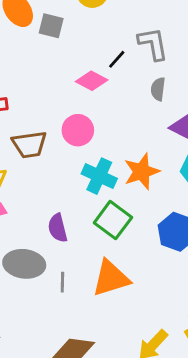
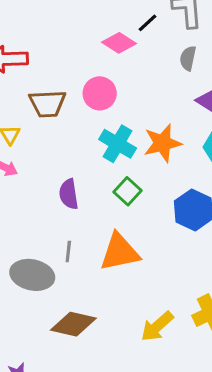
green square: (113, 220) -> (128, 191), size x0.7
gray ellipse: (24, 264) -> (32, 275), moved

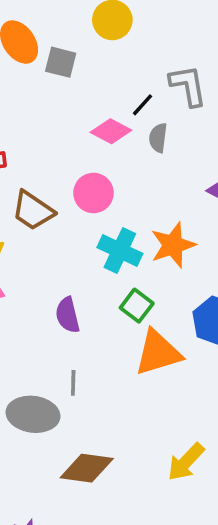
gray semicircle: (188, 58) -> (158, 138), moved
brown trapezoid: (47, 104) -> (33, 211), turned 42
orange triangle: (120, 252) -> (158, 353), moved

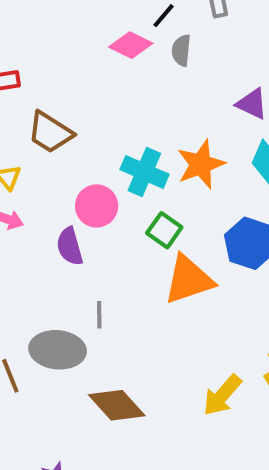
pink circle: (93, 193) -> (97, 206), moved
purple semicircle: (68, 315) -> (70, 246), moved
brown diamond: (87, 468) -> (117, 405), turned 42

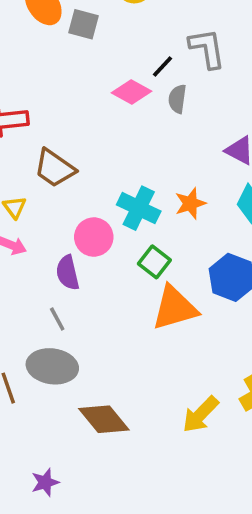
orange star: (201, 164) -> (190, 203), size x0.7
gray line: (99, 315) -> (57, 319), moved, turned -30

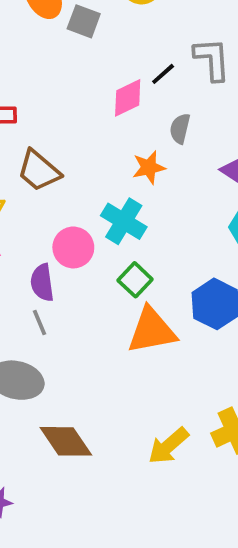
pink diamond: (131, 92) -> (128, 98), turned -60
gray semicircle: (177, 99) -> (180, 129), moved
orange star: (190, 203) -> (149, 167), moved
gray line: (57, 319) -> (40, 323), moved

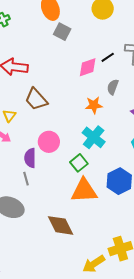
gray square: (84, 21) -> (62, 32), moved
cyan cross: (124, 221) -> (94, 137), moved
brown diamond: (66, 441) -> (60, 225), moved
yellow arrow: (168, 446) -> (94, 264), moved

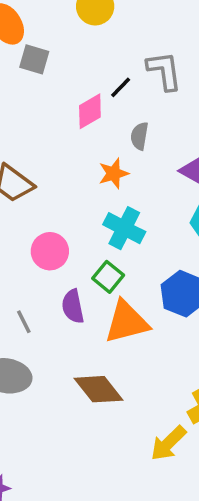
purple semicircle: (30, 158) -> (73, 306), moved

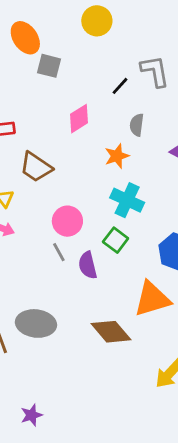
pink diamond: (90, 111) -> (79, 119), moved
gray line: (24, 322) -> (59, 252), moved
orange triangle: (127, 322) -> (152, 299), moved

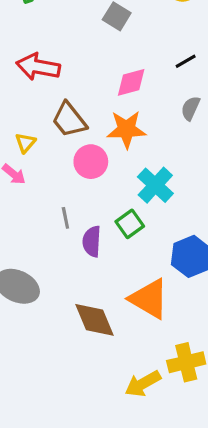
orange star: (117, 156) -> (126, 129), moved, size x1.4
pink circle: (67, 221) -> (91, 162), moved
orange triangle: (152, 299) -> (149, 299), turned 30

